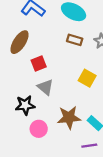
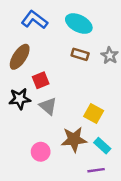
yellow square: (87, 78) -> (94, 114), moved
black star: (25, 105) -> (20, 99), moved

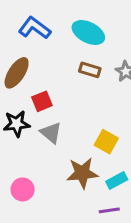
cyan rectangle: (102, 146) -> (117, 180), turned -70
pink circle: (41, 152) -> (23, 189), moved

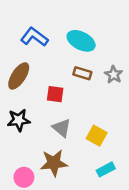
red square: (42, 101) -> (55, 94), moved, turned 30
gray triangle: (51, 133) -> (62, 128), moved
brown star: (82, 173) -> (54, 163), moved

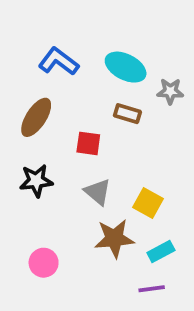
gray star: (114, 75) -> (170, 91), moved, turned -30
brown star: (54, 163) -> (114, 238), moved

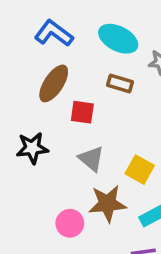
brown ellipse: (36, 117) -> (54, 83), moved
pink circle: (44, 263) -> (70, 223), moved

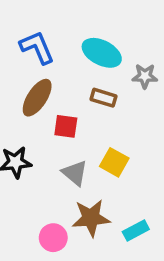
blue L-shape: (54, 33) -> (37, 47), turned 30
yellow square: (140, 170) -> (114, 162), moved

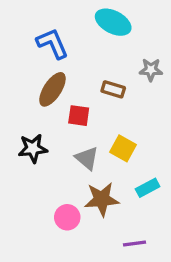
cyan ellipse: (102, 53) -> (113, 22), moved
cyan rectangle: (136, 230) -> (148, 188), moved

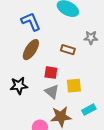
red square: (79, 116) -> (51, 73), moved
yellow square: (123, 148) -> (74, 86), turned -35

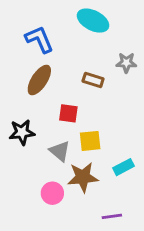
yellow square: (74, 86) -> (90, 141), moved
gray triangle: (52, 92) -> (60, 151), moved

